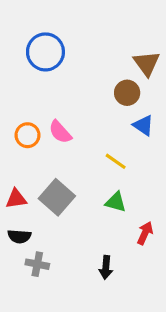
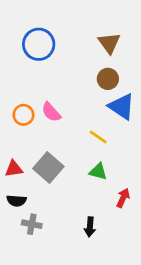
brown triangle: (147, 63) -> (109, 43), moved
blue triangle: (143, 125) -> (122, 107), size x1.5

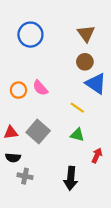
black arrow: (90, 227) -> (71, 178), size x1.5

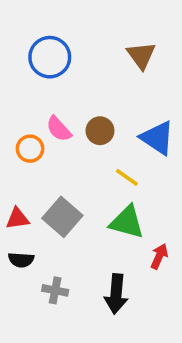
brown circle: (85, 62) -> (100, 131), moved
pink semicircle: (40, 88) -> (59, 129), moved
green triangle: (77, 135) -> (127, 222), size x1.5
gray cross: (25, 176) -> (55, 290), moved

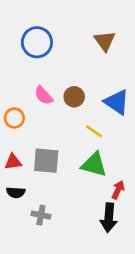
orange circle: (30, 149) -> (14, 118), moved
gray square: (62, 217) -> (46, 161), turned -36
black arrow: (116, 294) -> (109, 218), moved

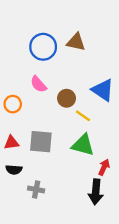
brown triangle: (105, 41) -> (76, 42), moved, turned -42
blue circle: (37, 42) -> (43, 47), moved
brown circle: (74, 97) -> (67, 98), moved

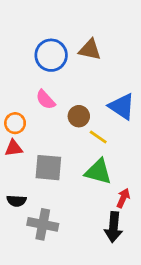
red triangle: (12, 143) -> (14, 148), moved
gray cross: (36, 189) -> (43, 224), size x1.5

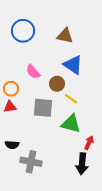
blue circle: (51, 55) -> (23, 31), moved
blue triangle: (122, 106) -> (73, 65), moved
gray square: (48, 168) -> (43, 108), moved

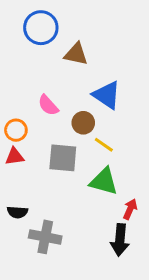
blue circle: (23, 31) -> (41, 28), moved
brown triangle: (65, 36) -> (76, 54), moved

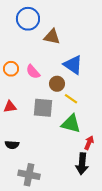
orange circle: (16, 130) -> (11, 69), moved
gray cross: (45, 237) -> (29, 175), moved

